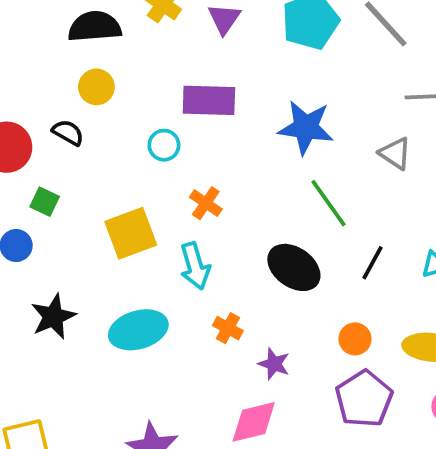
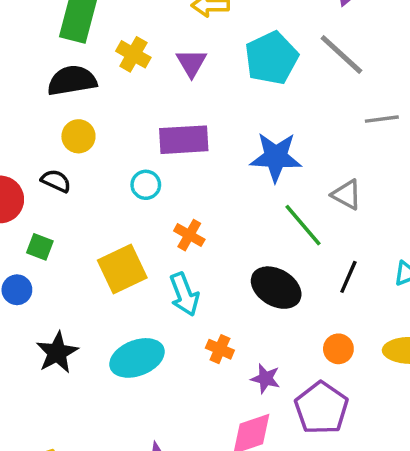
gray triangle: (395, 153) -> (347, 195), moved
purple pentagon: (364, 399) -> (321, 408), moved

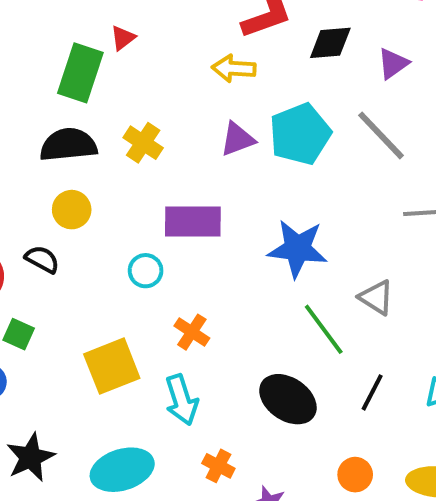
yellow cross: (133, 54) -> (143, 143), moved
purple triangle: (191, 63) -> (237, 139), moved, turned 36

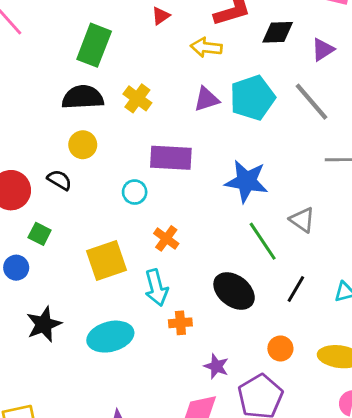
red triangle: (123, 38) -> (161, 16), moved
orange cross: (218, 466) -> (180, 323), moved, turned -35

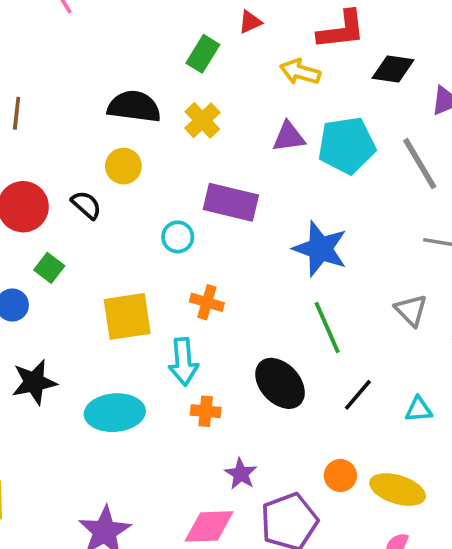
green rectangle: (94, 45) -> (203, 54), moved, size x0.7
gray triangle: (302, 220) -> (411, 310), moved
orange cross: (166, 238) -> (207, 302), turned -30
orange circle: (280, 348) -> (340, 476), moved

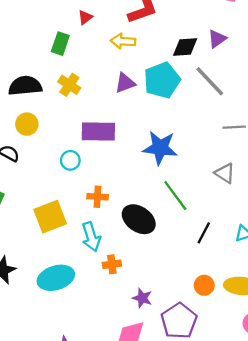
black diamond: (393, 69) -> (185, 47), moved
black ellipse: (280, 383) -> (139, 219), moved

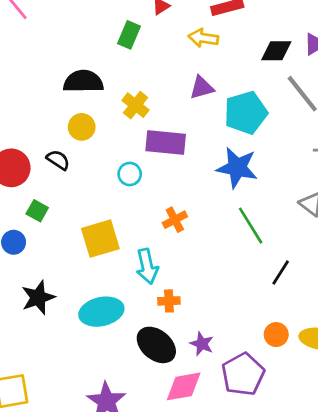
cyan pentagon: (162, 80) -> (246, 113), moved
yellow cross: (69, 85) -> (136, 105), moved
orange cross: (97, 197) -> (175, 220), moved, turned -36
black ellipse: (139, 219) -> (156, 345), moved

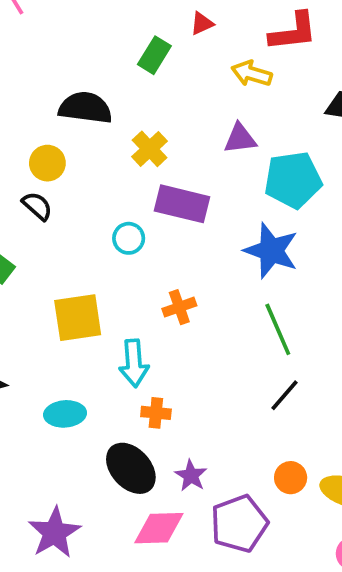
yellow circle: (82, 127) -> (47, 163), moved
black line: (281, 273) -> (285, 395), moved
cyan ellipse: (101, 312) -> (65, 414), size x0.7

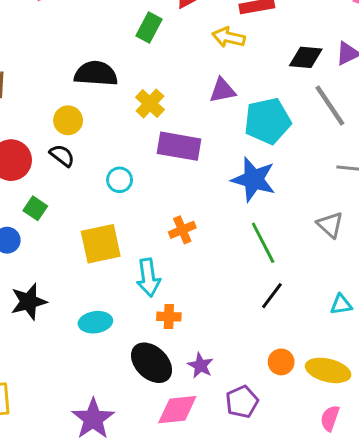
cyan circle: (129, 238) -> (120, 180), moved
purple pentagon: (239, 524) -> (242, 402), size x0.7

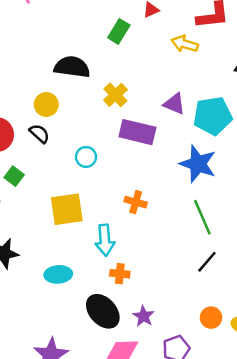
purple triangle: (223, 90) -> (174, 104), moved, turned 30
orange cross: (182, 230) -> (136, 202), turned 35

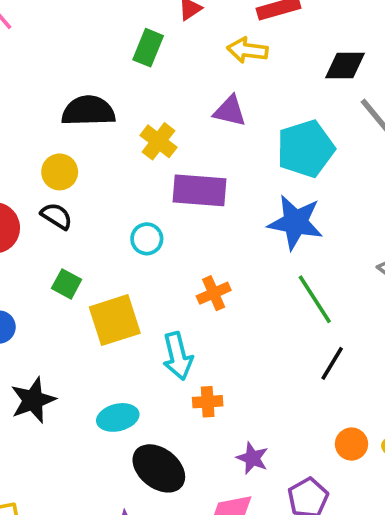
purple triangle: (174, 104) -> (230, 111), moved
cyan circle: (86, 157) -> (147, 239), moved
green square: (14, 176) -> (67, 284), moved
orange cross: (136, 202) -> (214, 293), turned -30
black ellipse: (103, 311) -> (159, 468), moved

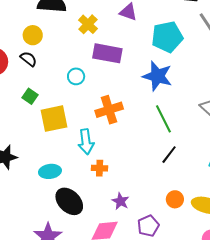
orange cross: (214, 293) -> (109, 110), size x1.5

